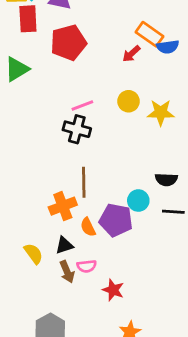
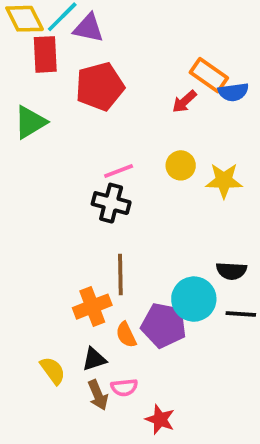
cyan circle: (138, 201) -> (194, 299), size x1.5

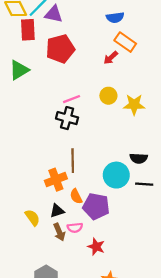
blue semicircle: (233, 92) -> (115, 17), moved
purple pentagon: (164, 325) -> (96, 206), moved

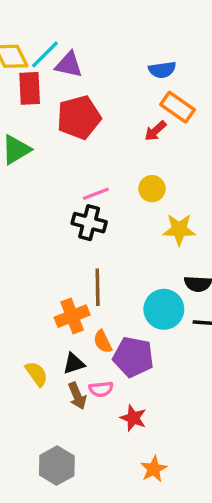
yellow star: (134, 105) -> (179, 229), moved

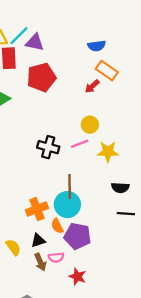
pink line: (96, 194) -> (80, 144), moved
brown line: (98, 287) -> (70, 187), moved
cyan circle: (164, 309) -> (67, 205), moved

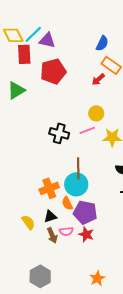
blue semicircle: (97, 46) -> (102, 43), turned -56
red star: (77, 277) -> (86, 234), moved

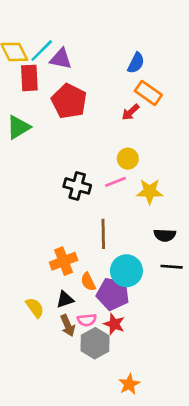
red pentagon: (53, 71) -> (69, 101), turned -30
cyan circle: (76, 184) -> (126, 271), moved
gray hexagon: (40, 276) -> (95, 343), moved

